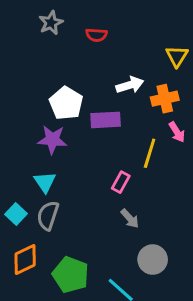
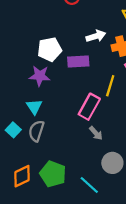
white pentagon: (66, 103) -> (50, 49), turned 30
pink rectangle: (121, 182) -> (89, 107), size x1.6
orange diamond: (25, 260) -> (22, 176), moved

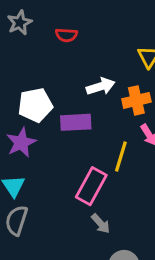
purple star: (40, 76) -> (21, 143), turned -30

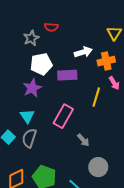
gray star: (20, 23) -> (31, 38), moved
red semicircle: (66, 35) -> (51, 27), moved
pink rectangle: (91, 186) -> (63, 116), moved

